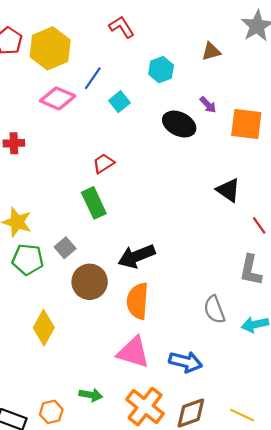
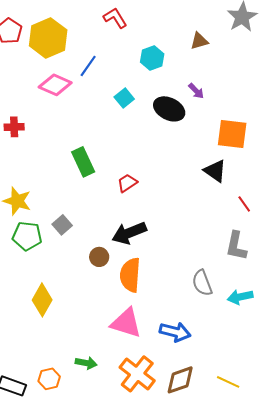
cyan square: (119, 102) -> (124, 98), moved
orange square: (246, 124) -> (232, 134), moved
red trapezoid: (103, 163) -> (127, 183), moved
green rectangle: (94, 203) -> (83, 162), moved
brown circle: (90, 282) -> (99, 257), moved, size x0.6

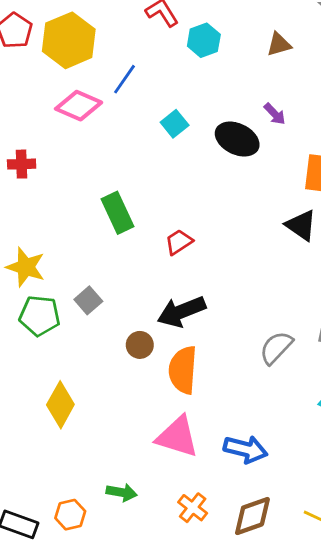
cyan hexagon: (152, 58) -> (204, 40), moved
gray semicircle: (202, 283) -> (276, 348), moved, turned 64
orange cross: (137, 374) -> (193, 508), size x0.6

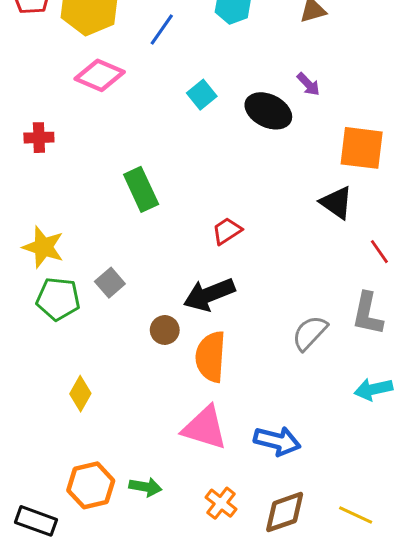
blue line: (124, 79) -> (162, 29), moved
red trapezoid: (179, 242) -> (227, 231), moved
yellow diamond: (60, 405) -> (80, 394), size x0.7
orange hexagon: (70, 515) -> (91, 485), moved, size x1.4

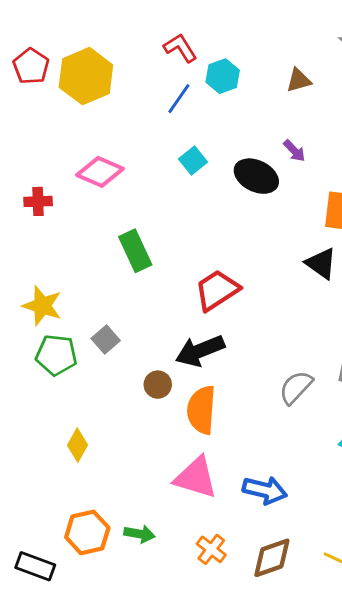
blue line: (162, 29) -> (179, 99), moved
pink diamond: (100, 75) -> (100, 172), moved
red trapezoid: (227, 231) -> (217, 290), size x1.6

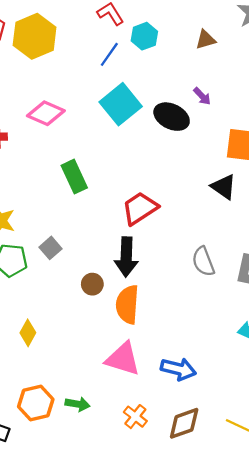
cyan square: (193, 161) -> (121, 104), size x1.8
black arrow: (200, 351) -> (126, 257), turned -66
gray semicircle: (296, 387) -> (203, 261), moved, turned -64

